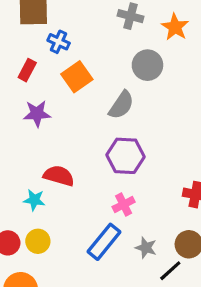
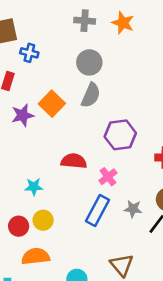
gray circle: (147, 65) -> (89, 62), moved
orange square: (77, 77) -> (52, 104), moved
purple hexagon: (125, 156) -> (120, 135), moved
red semicircle: (59, 176) -> (74, 161), moved

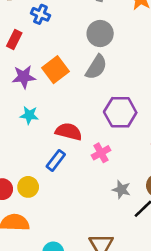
cyan star: (34, 187) -> (29, 115), moved
blue rectangle: (98, 210) -> (56, 160), moved, size x0.7

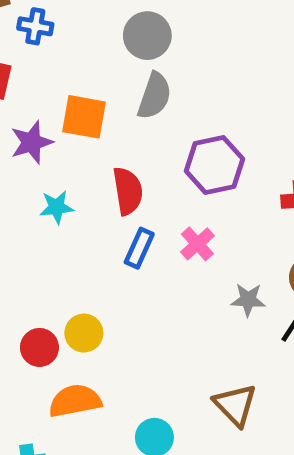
orange square: (55, 70) -> (84, 117), turned -30
red semicircle: (69, 132) -> (128, 191), moved, turned 80
blue rectangle: (56, 160) -> (139, 248), moved

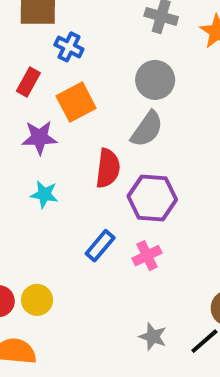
orange square: (84, 117) -> (76, 102), moved, turned 36
purple hexagon: (214, 165) -> (152, 198), moved
red semicircle: (128, 191) -> (108, 168), moved
gray star: (248, 300) -> (153, 337), moved

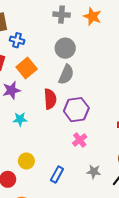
blue rectangle: (100, 246) -> (57, 174), moved
yellow circle: (37, 300) -> (26, 161), moved
gray star: (153, 337) -> (94, 172), moved

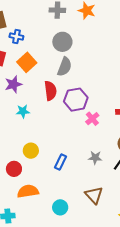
pink cross: (80, 140) -> (92, 119), moved

